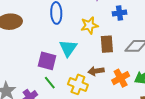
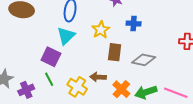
yellow star: (89, 25) -> (101, 30), turned -30
cyan triangle: (68, 48) -> (66, 36), moved
orange cross: (121, 78) -> (121, 89), turned -30

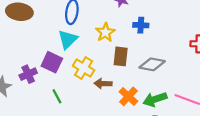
green line: (49, 79) -> (57, 96), moved
yellow cross: (77, 87) -> (84, 68), moved
purple cross: (26, 90) -> (28, 74), moved

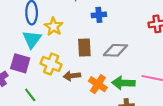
yellow star: (105, 32) -> (54, 27), moved
green arrow: (155, 99) -> (123, 83), turned 30

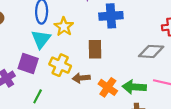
blue cross: (99, 15) -> (111, 16), size x1.5
gray diamond: (115, 50) -> (151, 51), moved
green line: (30, 95) -> (38, 96), turned 64

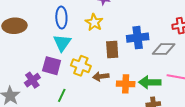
blue cross: (111, 16) -> (138, 38), moved
yellow star: (64, 27) -> (94, 22), moved
orange cross: (108, 87) -> (126, 84), turned -30

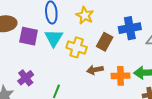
brown rectangle: (112, 49) -> (105, 42), turned 36
purple square: (52, 66) -> (29, 36), moved
yellow cross: (81, 66) -> (77, 47), moved

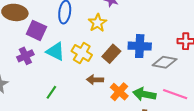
cyan triangle: (54, 38) -> (55, 51), moved, turned -48
orange cross: (121, 76) -> (119, 92), turned 30
purple cross: (26, 78) -> (25, 56), moved

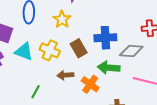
brown rectangle: (111, 54) -> (79, 48), turned -66
green line: (51, 92) -> (35, 92), moved
green arrow: (144, 94) -> (109, 68), moved

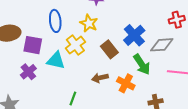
blue cross: (105, 38) -> (134, 35), turned -30
yellow cross: (50, 50) -> (75, 45), moved, turned 36
green arrow: (109, 68) -> (142, 64), turned -120

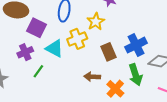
green line: (73, 98) -> (38, 71), moved

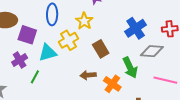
blue cross: (136, 45) -> (136, 28), moved
cyan triangle: (54, 48) -> (48, 53), turned -36

